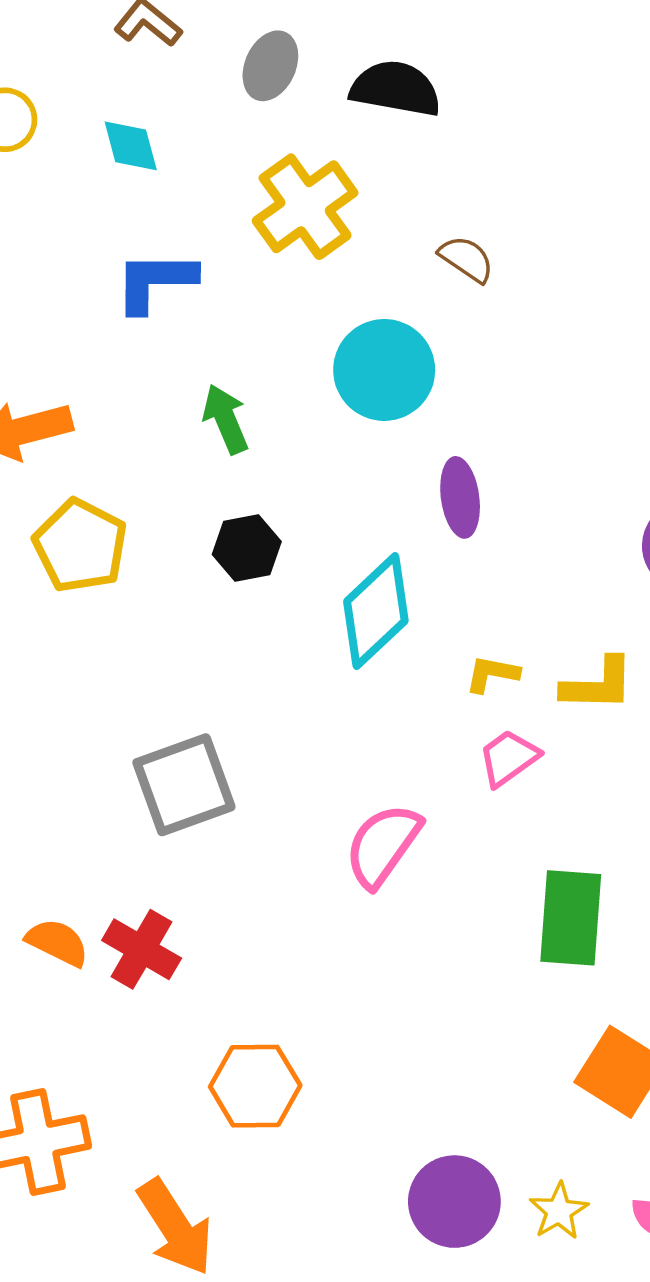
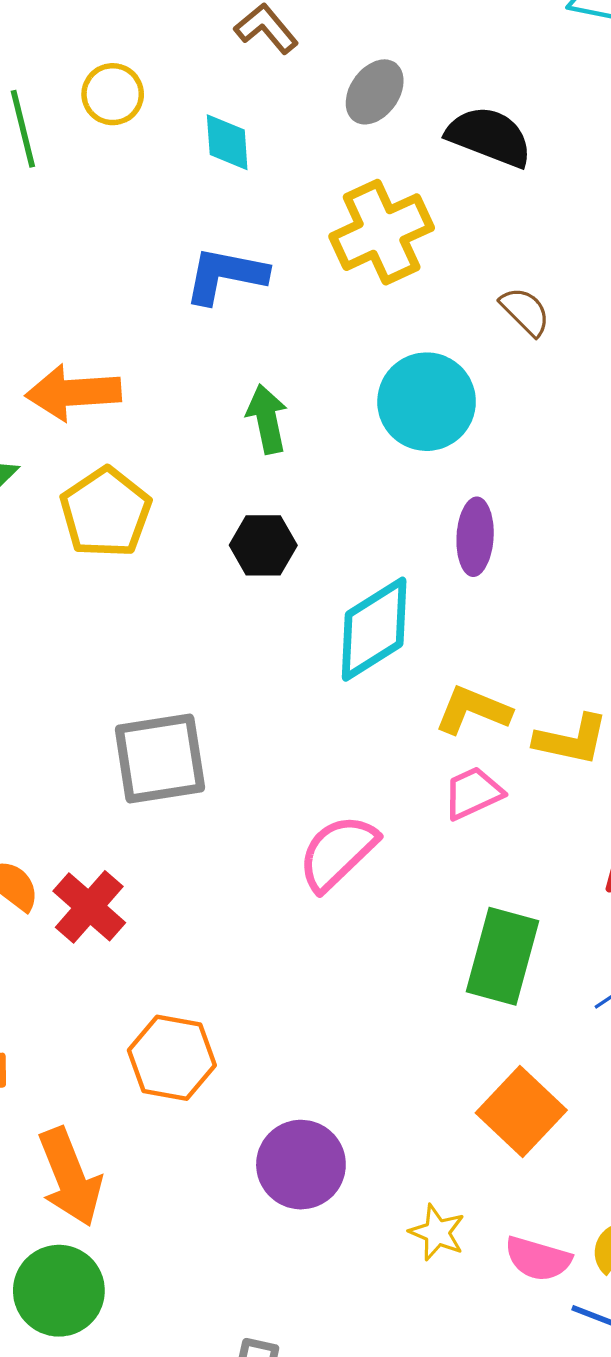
yellow L-shape: (492, 674) -> (473, 710), size x1.4
purple circle: (454, 1202) -> (301, 1165), moved
yellow star: (559, 1211) -> (437, 1232), turned -30

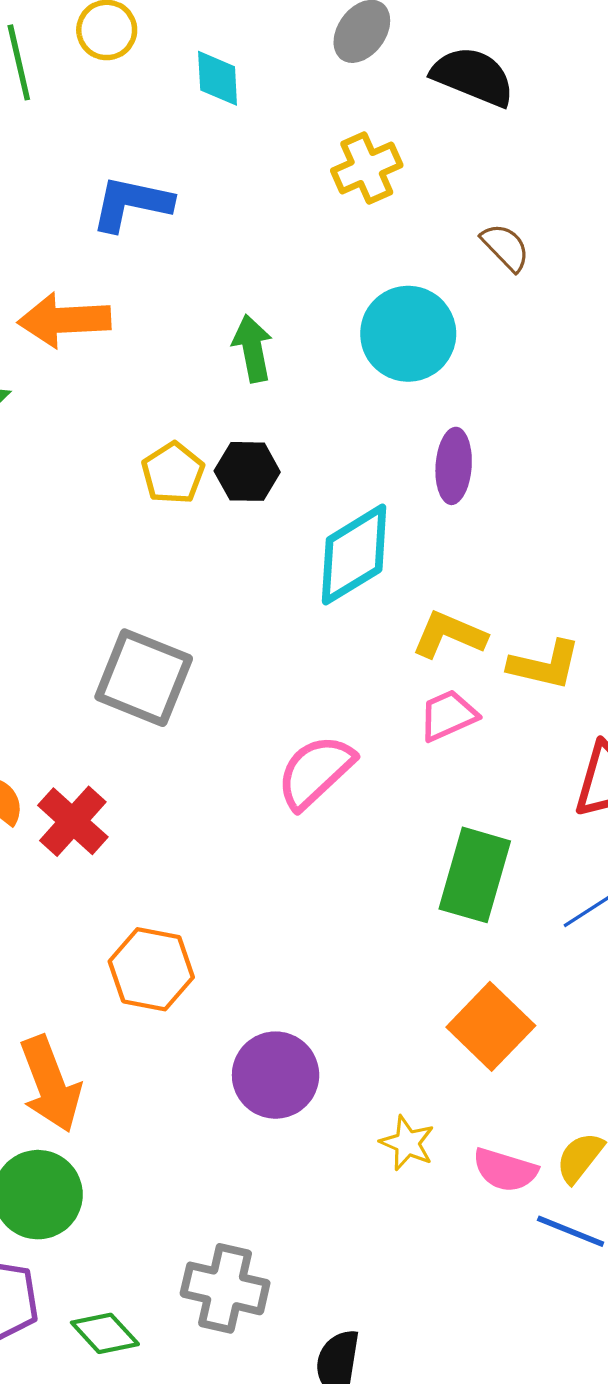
yellow cross: (382, 232) -> (367, 168), size x0.7
blue L-shape: (225, 275) -> (131, 204), moved
yellow pentagon: (106, 512) -> (173, 473), moved, size x0.7
gray square: (160, 759) -> (144, 678), turned 30

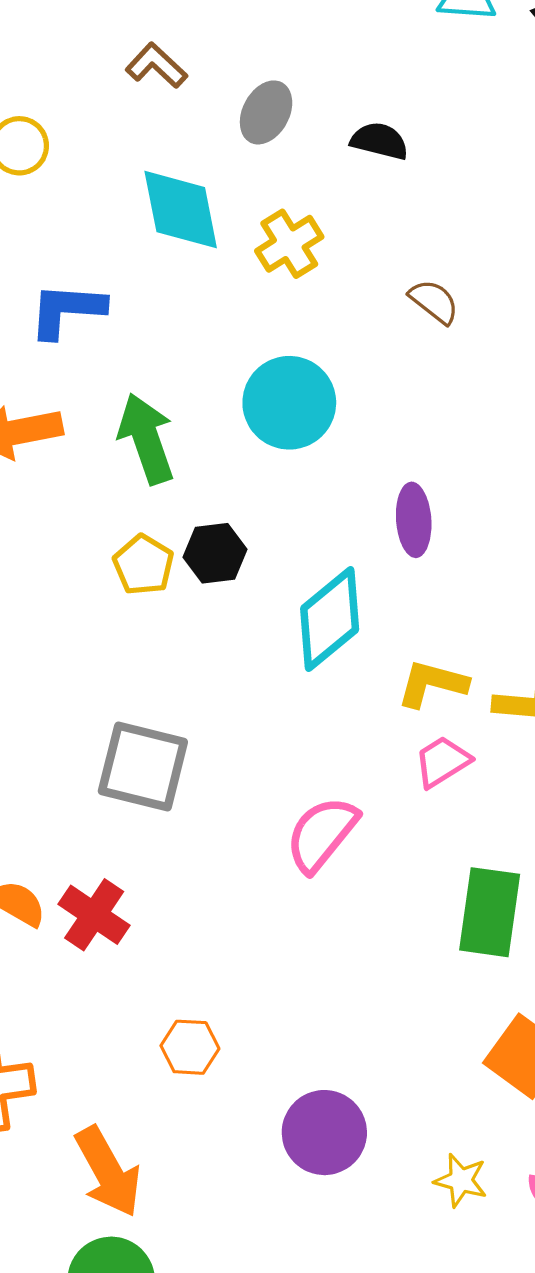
black semicircle: (473, 76) -> (379, 141), size x0.7
cyan diamond: (218, 78) -> (181, 210), moved, size x1.6
cyan circle: (408, 334) -> (289, 403), moved
green arrow: (253, 348) -> (146, 439), moved, size x1.4
orange hexagon: (151, 969) -> (190, 1047), size x0.7

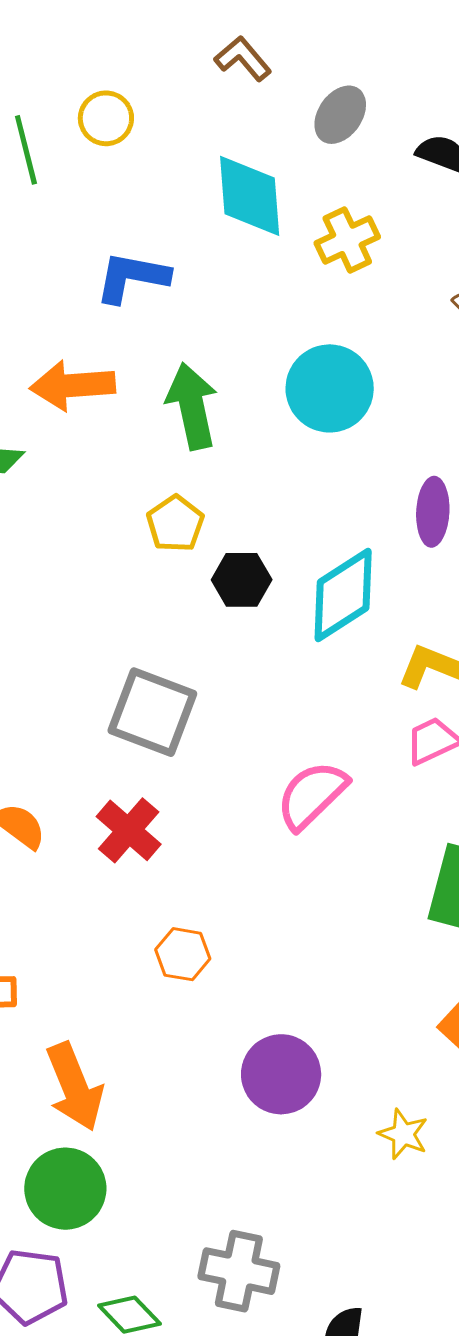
black hexagon: (215, 553) -> (242, 580), moved
red cross: (94, 915) -> (129, 830), moved
orange hexagon: (190, 1047) -> (183, 954), moved

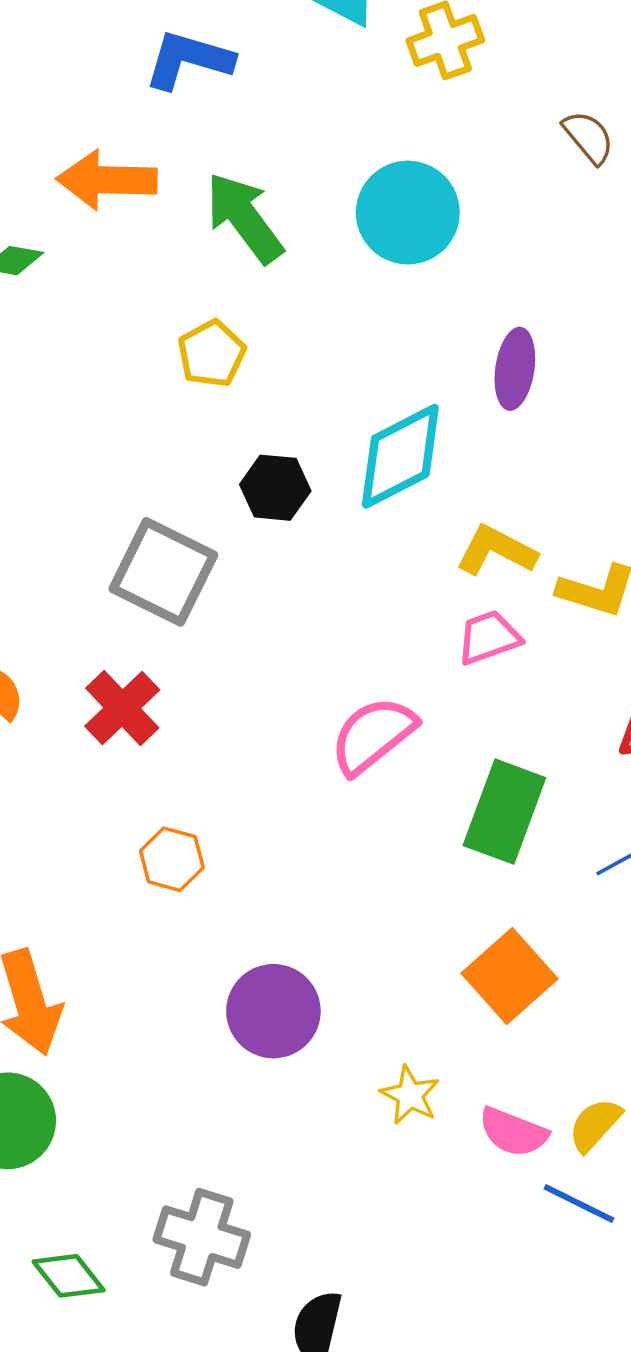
green arrow: (192, 406) -> (244, 218), turned -30
black hexagon: (242, 580) -> (275, 488), moved
pink semicircle: (312, 795) -> (373, 735), moved

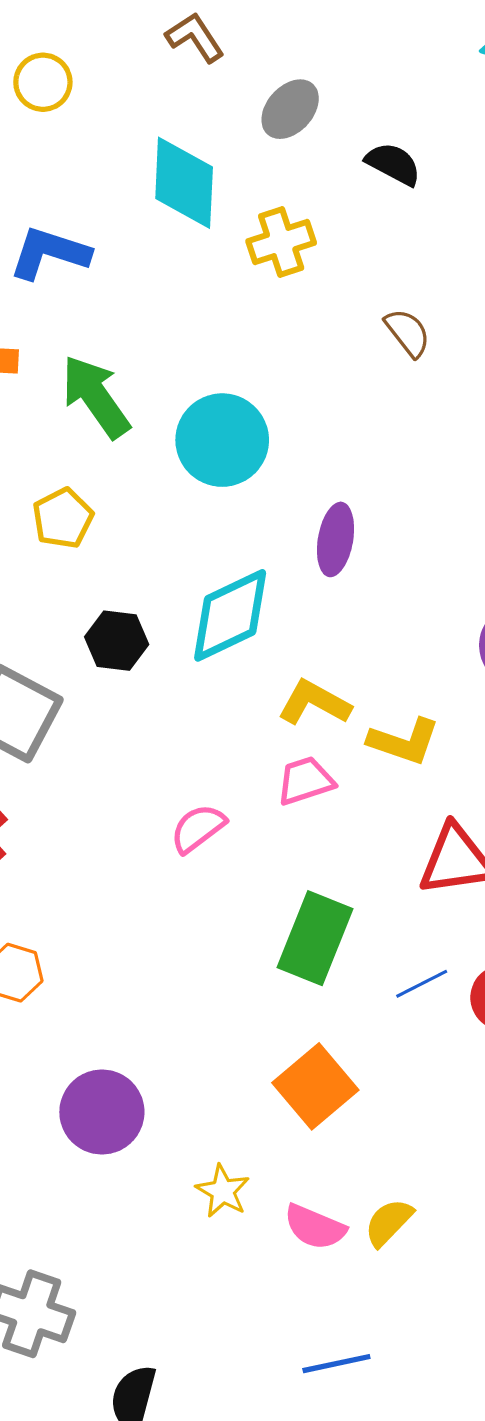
cyan circle: (408, 213) -> (222, 440), moved
pink semicircle: (373, 735) -> (198, 828), moved, size x0.7
blue line: (579, 1203) -> (336, 1364), moved, turned -40

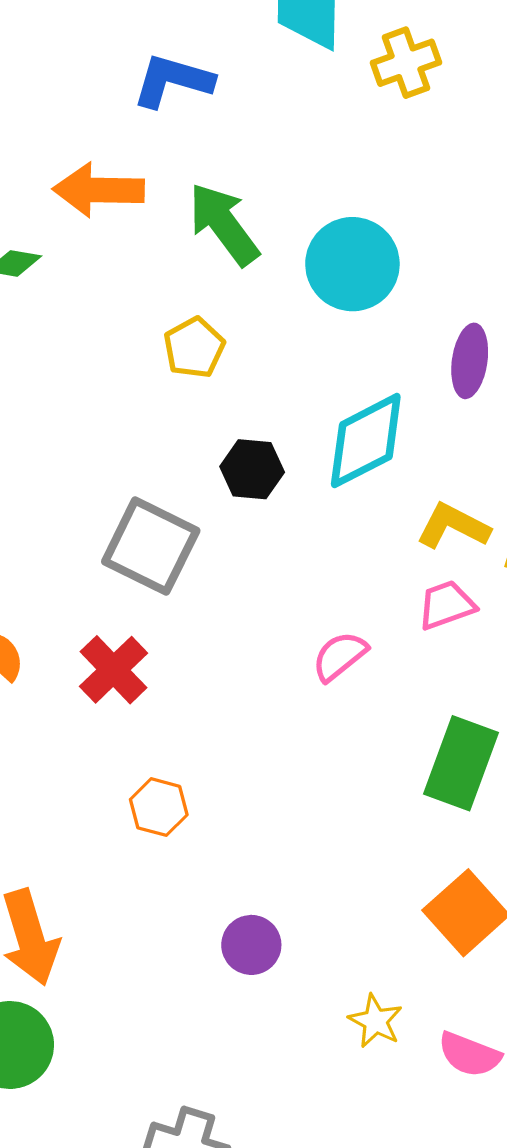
purple circle: (102, 1112) -> (251, 945), size x0.7

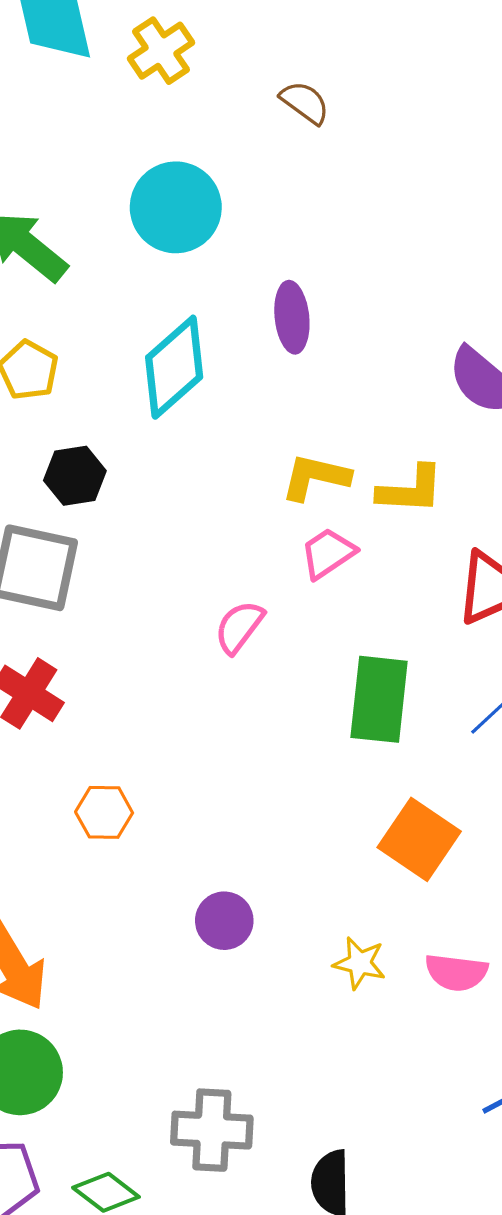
cyan circle: (352, 264) -> (176, 207), moved
cyan diamond: (366, 441) -> (174, 367), moved
black hexagon: (252, 469) -> (75, 476), moved

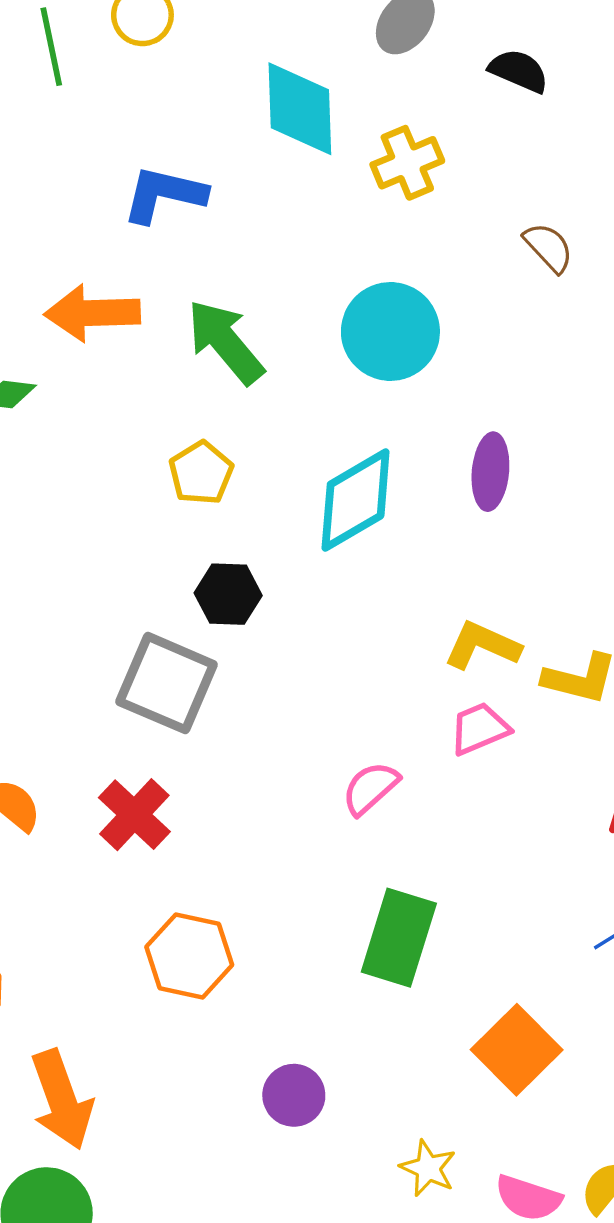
green rectangle: (379, 699) -> (399, 938), moved
orange hexagon: (104, 812) -> (189, 956), size x1.4

